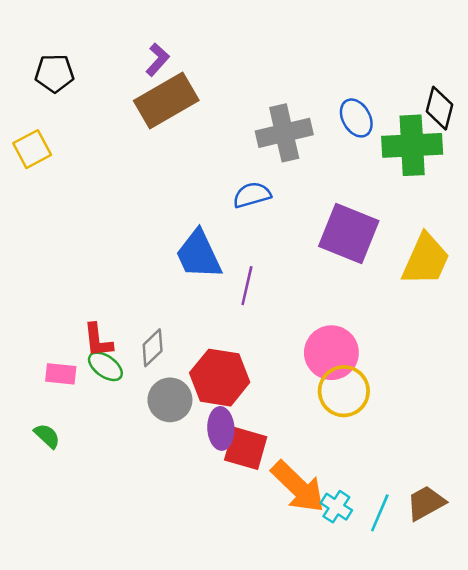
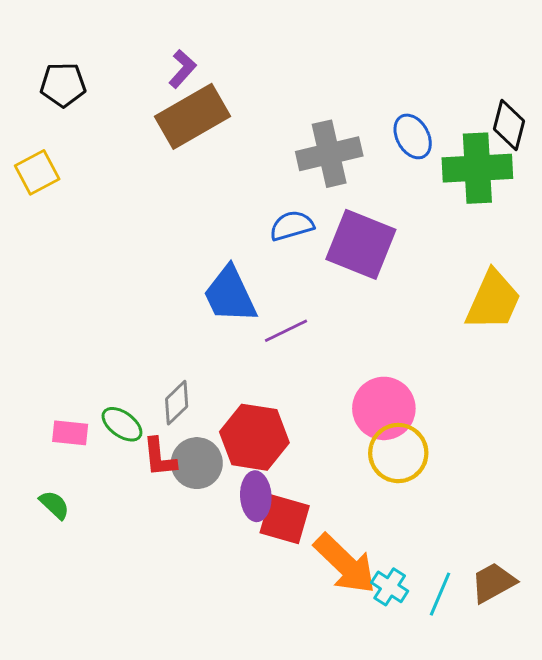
purple square: (349, 233) -> (361, 244), moved
purple line: (247, 286) -> (286, 331), turned 51
red L-shape: (98, 340) -> (159, 457), moved

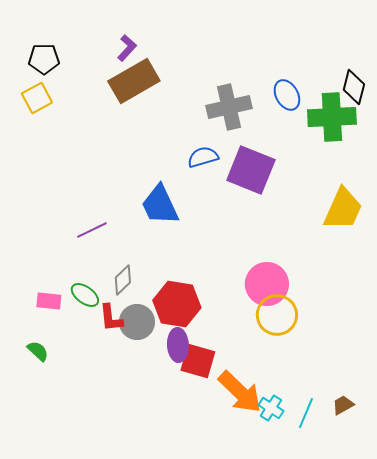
yellow square: (37, 172) -> (37, 98), moved
purple line: (286, 331) -> (92, 230), moved
brown trapezoid: (493, 583) -> (343, 405), size x0.7

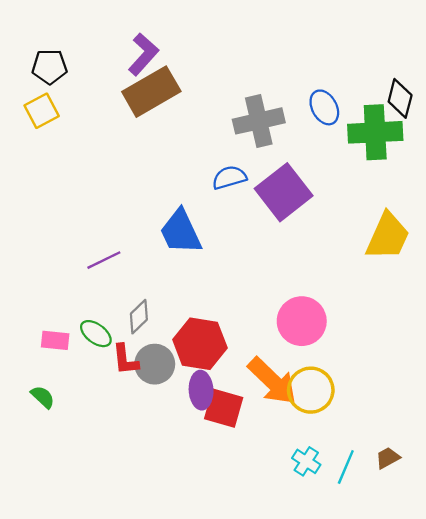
purple L-shape: (127, 48) -> (143, 54), size x1.4
purple square: (251, 170) -> (284, 192), turned 30
yellow circle: (277, 315) -> (311, 390), moved
orange arrow: (240, 392) -> (272, 381), moved

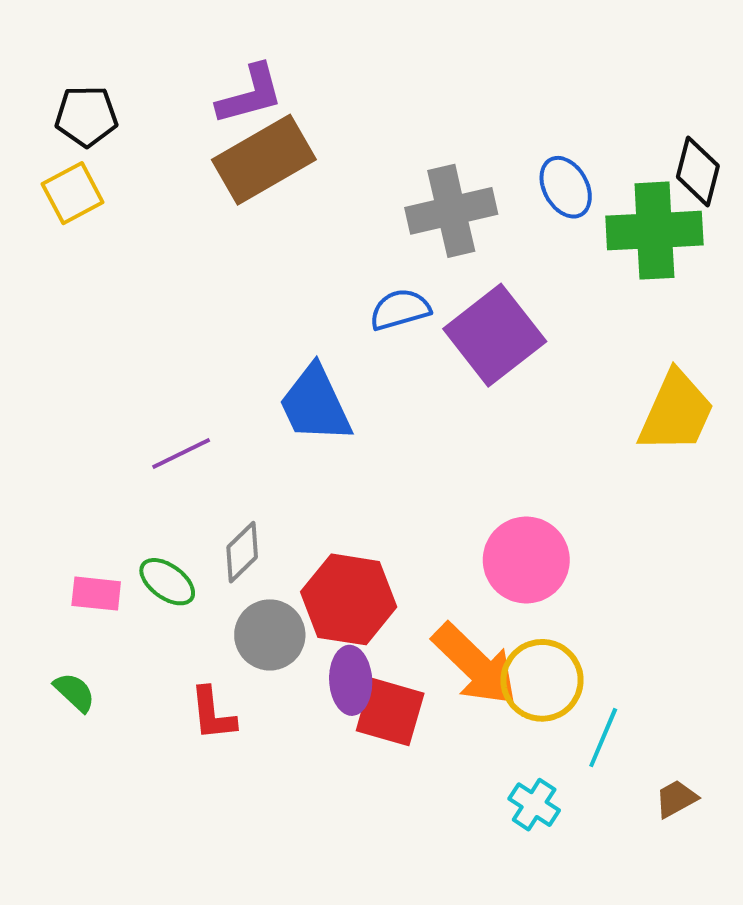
purple L-shape: (143, 54) -> (250, 94), turned 33
red L-shape: (125, 360) -> (213, 714), moved
cyan line: (346, 467) -> (603, 738), moved

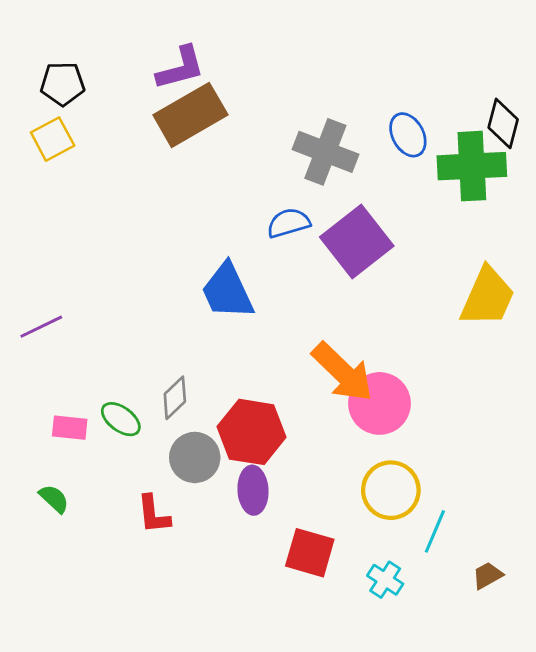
gray cross: (451, 211) -> (325, 152), turned 34
purple line: (181, 453) -> (41, 327), moved
orange arrow: (475, 665) -> (343, 372), moved
red square: (390, 712) -> (310, 553), moved

